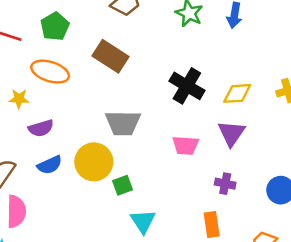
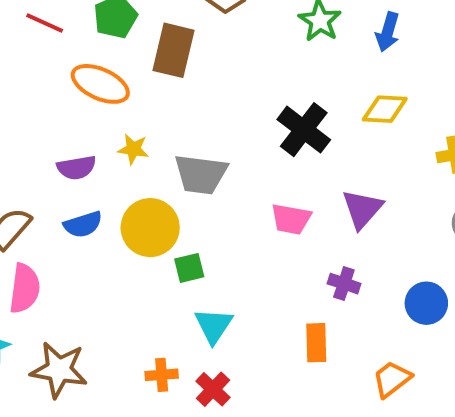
brown rectangle: (111, 56) -> (174, 50), moved, turned 64
yellow diamond: (237, 93) -> (385, 109), moved
yellow star: (19, 99) -> (133, 149), moved

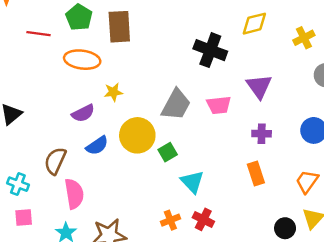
gray trapezoid: (201, 174) -> (176, 105), moved, turned -52

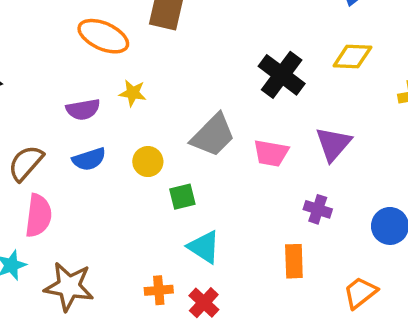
yellow circle: (137, 135) -> (148, 162), size x0.6
cyan triangle: (192, 182) -> (204, 247), turned -30

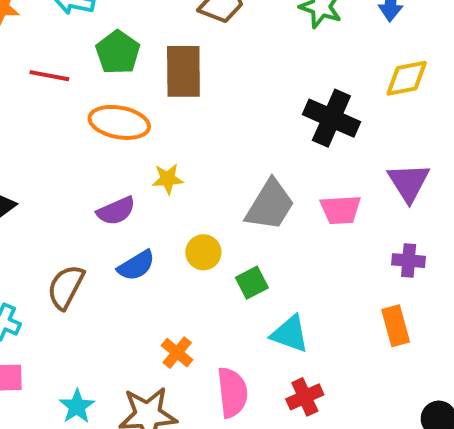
pink semicircle: (38, 216) -> (232, 392), moved
orange cross: (159, 290) -> (177, 353), moved, turned -32
red cross: (204, 303) -> (305, 397), turned 36

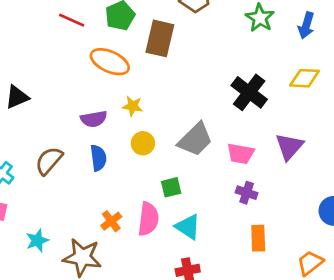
yellow circle: (203, 252) -> (143, 143), moved
purple cross: (409, 261) -> (247, 193), moved
blue semicircle: (136, 265) -> (98, 158), turned -80
pink semicircle: (232, 392) -> (148, 219), moved

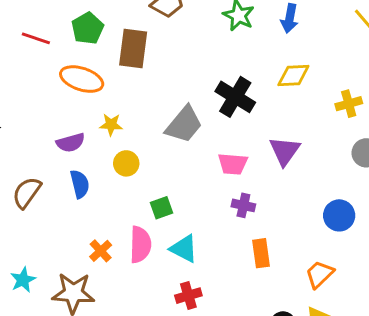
gray trapezoid: (195, 139) -> (184, 125), moved

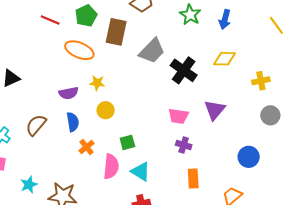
gray trapezoid: (184, 125) -> (152, 51), moved
orange cross: (101, 251) -> (86, 147), moved

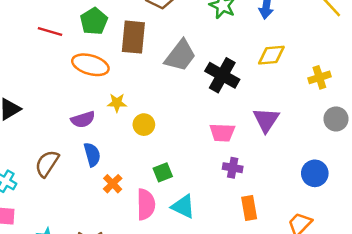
yellow circle: (106, 110) -> (144, 125), moved

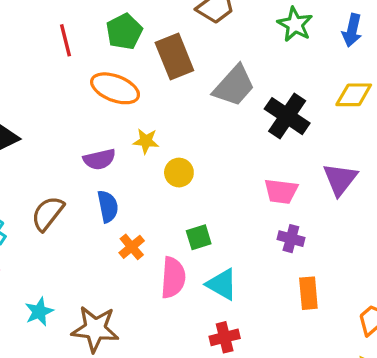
red line: (50, 31) -> (66, 40), turned 55
brown rectangle: (133, 37) -> (174, 57), turned -32

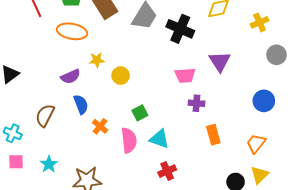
cyan star: (39, 312) -> (49, 164), moved

